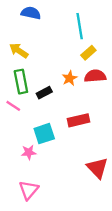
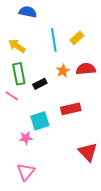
cyan line: (80, 26) -> (54, 40), moved
yellow rectangle: (88, 53) -> (77, 38), moved

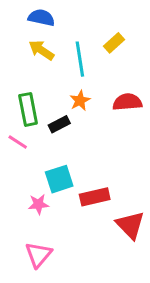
yellow rectangle: (77, 38) -> (114, 43), moved
yellow arrow: (17, 46) -> (41, 50), moved
orange star: (63, 71) -> (80, 101), moved
red rectangle: (71, 109) -> (95, 197), moved

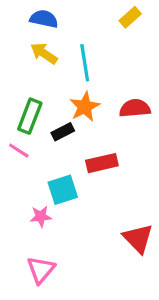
yellow rectangle: (114, 43) -> (130, 17), moved
orange star: (80, 101) -> (85, 107), size x1.4
green rectangle: (28, 109) -> (30, 116), turned 32
red rectangle: (95, 197) -> (102, 163), moved

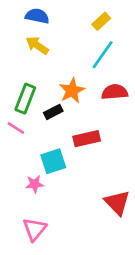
yellow rectangle: (130, 17) -> (101, 21), moved
cyan line: (85, 63) -> (103, 55), moved, turned 44

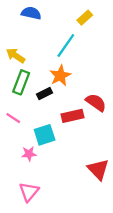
yellow arrow: (37, 45) -> (16, 56), moved
cyan line: (103, 55) -> (66, 45), moved
red semicircle: (115, 92) -> (96, 102), moved, turned 40
pink line: (16, 128) -> (13, 118), moved

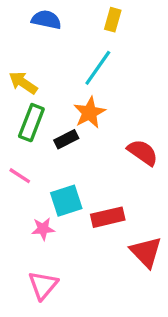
yellow rectangle: (85, 18) -> (113, 20), moved, turned -32
red rectangle: (72, 116) -> (108, 217), moved

